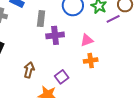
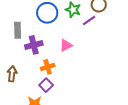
orange cross: (91, 61) -> (48, 67), moved
brown arrow: (29, 70) -> (12, 74), moved

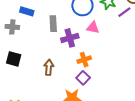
pink triangle: (66, 45) -> (93, 28), moved, turned 40

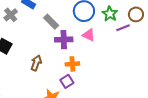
gray rectangle: (53, 24) -> (51, 22), turned -56
gray cross: (12, 27) -> (11, 15), turned 32

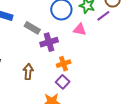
pink triangle: (89, 35) -> (80, 30), moved

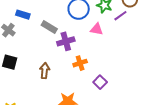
purple square: (63, 82) -> (100, 82), moved

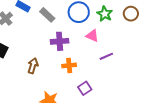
purple line: (120, 16) -> (106, 56), moved
gray rectangle: (49, 27) -> (47, 15), moved

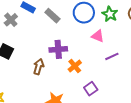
purple cross: (60, 41) -> (58, 49), moved
orange cross: (69, 65) -> (75, 66), turned -32

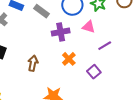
purple cross: (58, 49) -> (61, 32), moved
purple square: (91, 89) -> (94, 72), moved

